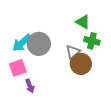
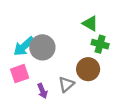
gray triangle: (73, 52) -> (66, 84), moved
purple arrow: (30, 86) -> (42, 91), moved

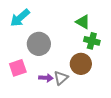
cyan arrow: (24, 46) -> (20, 18), moved
purple arrow: (42, 91) -> (46, 78), moved, turned -64

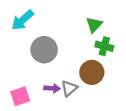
green triangle: (83, 22) -> (94, 25), turned 42
pink square: (18, 68) -> (20, 96), moved

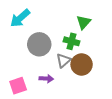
green cross: (104, 46) -> (71, 41), moved
gray triangle: (69, 88) -> (63, 60), moved

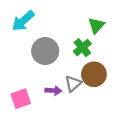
green cross: (71, 41) -> (82, 48), turned 35
gray triangle: (63, 60) -> (73, 84), moved

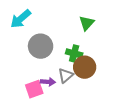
green cross: (82, 48) -> (74, 53), moved, turned -35
pink square: (21, 99) -> (34, 89), moved

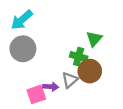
green triangle: (87, 23) -> (94, 39), moved
gray circle: (41, 46) -> (23, 49), moved

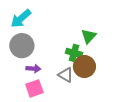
gray triangle: (70, 80) -> (66, 75), turned -49
purple arrow: (51, 87) -> (33, 69), moved

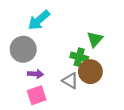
cyan arrow: (21, 19) -> (39, 20), moved

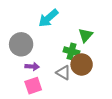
cyan arrow: (39, 20) -> (48, 18), moved

